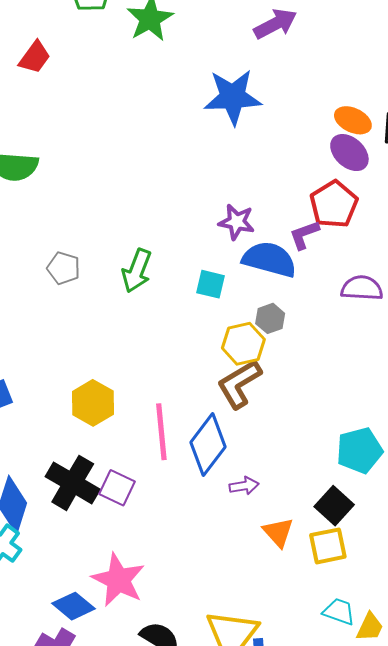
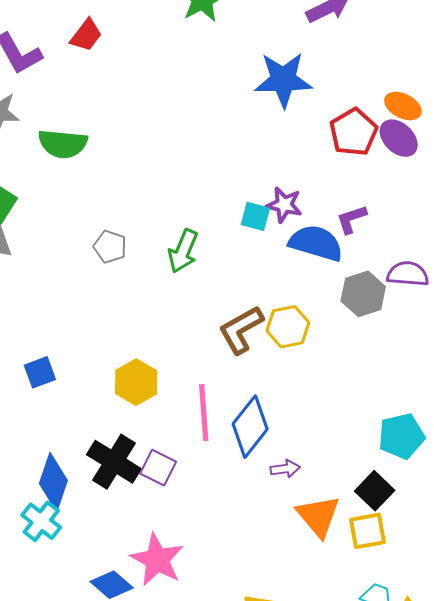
red pentagon: (334, 204) -> (354, 132), moved
cyan square: (210, 284) -> (255, 216), moved
gray hexagon: (270, 318) -> (363, 294), moved, size x1.5
brown L-shape: (239, 384) -> (241, 330), moved
orange triangle: (278, 532) -> (318, 516), size x1.4

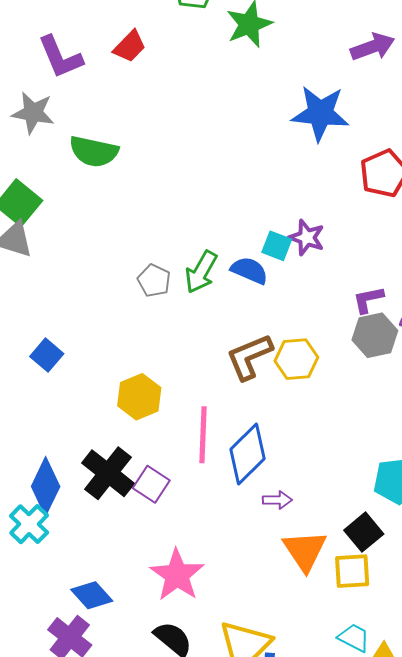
purple L-shape: (351, 219) -> (368, 299), moved
blue semicircle: (316, 243) -> (249, 270), moved, size x0.7
gray pentagon: (110, 247) -> (154, 281), moved
blue square: (40, 372) -> (47, 355), moved, turned -36
pink star: (157, 560) -> (177, 575), moved

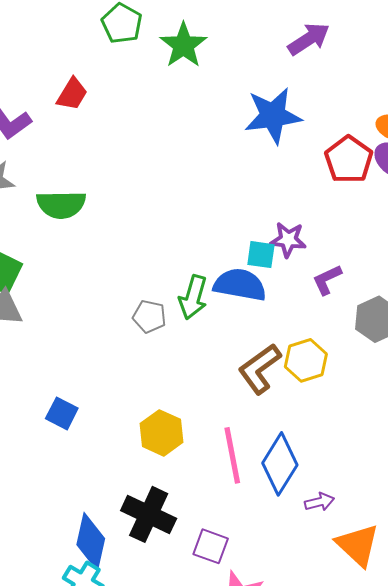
blue semicircle: (249, 270) -> (240, 285), size x1.4
purple L-shape: (368, 299) -> (327, 280), moved
purple square: (151, 484) -> (211, 546), moved

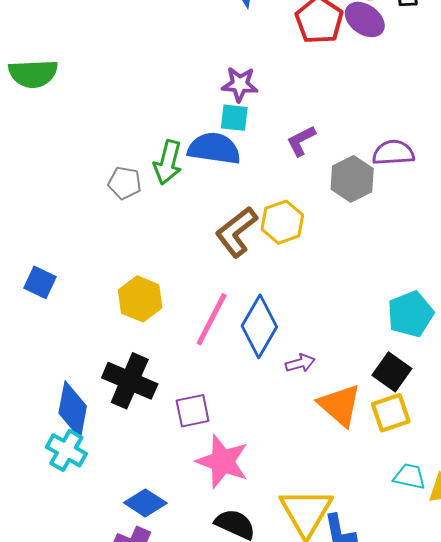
purple star: (288, 240) -> (240, 84), moved
pink line: (232, 455) -> (212, 319), turned 40
purple square: (211, 546) -> (193, 411), turned -30

